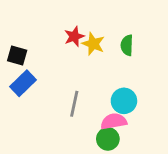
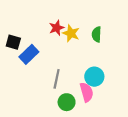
blue rectangle: (23, 83) -> (29, 54), moved
pink semicircle: (114, 121) -> (87, 92), turned 84
green circle: (108, 139) -> (67, 102), moved

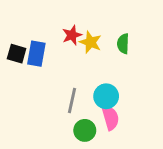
blue rectangle: (29, 54) -> (36, 54), moved, turned -36
cyan circle: (94, 77) -> (106, 96), moved

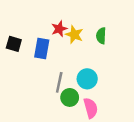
blue rectangle: (36, 54) -> (42, 49), moved
pink semicircle: (110, 118) -> (91, 108), moved
green circle: (85, 130) -> (70, 97), moved

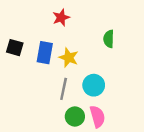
red star: (59, 29) -> (61, 18), moved
yellow star: (74, 35) -> (69, 58), moved
green circle: (70, 97) -> (75, 117), moved

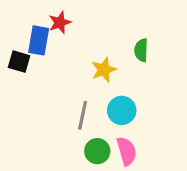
red star: (61, 18) -> (60, 23), moved
blue rectangle: (45, 53) -> (39, 40), moved
yellow star: (69, 58) -> (104, 70), moved, turned 30

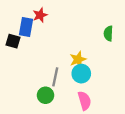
green semicircle: (141, 50) -> (108, 34), moved
yellow star: (104, 70) -> (78, 60), moved
green circle: (97, 151) -> (46, 95), moved

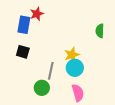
black square: (13, 41) -> (23, 52), moved

